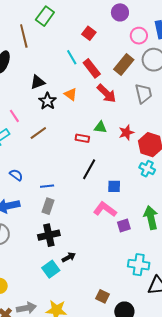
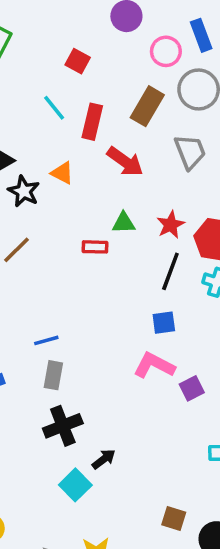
red rectangle: (92, 68) -> (92, 122), turned 60
black line: (89, 169) -> (170, 271), moved

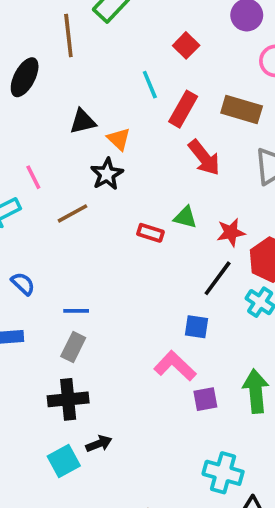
brown rectangle: (147, 106) -> (242, 109), turned 60
orange triangle: (62, 173) -> (119, 139), moved
black star: (24, 191) -> (107, 174), moved

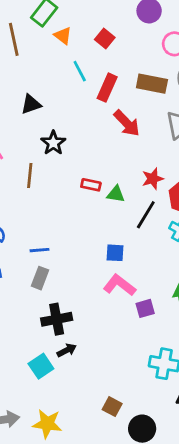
orange triangle: (119, 139) -> (63, 36), moved
brown line: (72, 213) -> (30, 176), turned -50
green triangle: (185, 217) -> (116, 194), moved
blue square: (197, 327) -> (115, 253), moved
black cross: (68, 399) -> (57, 319), moved

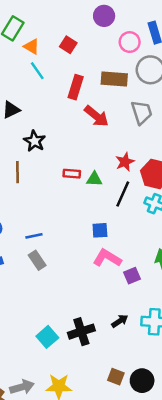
cyan line: (80, 71) -> (37, 71), moved
gray rectangle: (40, 278) -> (37, 260), turned -48
black cross: (57, 319) -> (81, 332), moved
black arrow: (67, 350) -> (120, 321), moved
brown square: (112, 407) -> (116, 377), moved

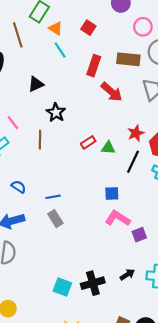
red rectangle: (72, 174) -> (88, 142), turned -40
cyan square: (47, 337) -> (62, 287), turned -30

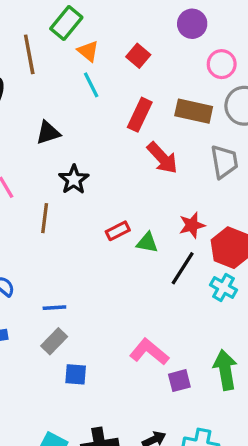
blue square: (112, 194) -> (76, 374), moved
gray rectangle: (55, 219) -> (54, 341), turned 70

